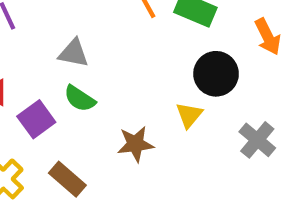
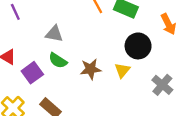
brown star: (135, 144) -> (91, 69), moved

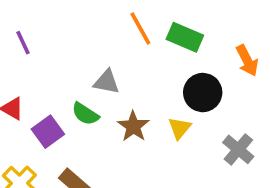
gray triangle: (54, 34) -> (107, 82), moved
brown star: (91, 69) -> (133, 126), turned -30

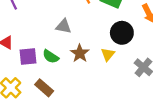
green semicircle: (85, 114) -> (51, 57), moved
purple square: (48, 132) -> (28, 57), turned 30

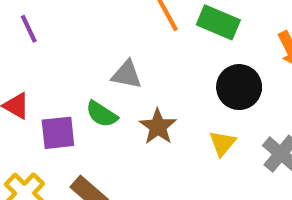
yellow triangle: (108, 54) -> (222, 143), moved
green semicircle: (51, 57) -> (102, 114), moved

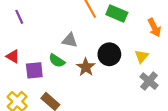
black circle: (239, 87) -> (109, 54), moved
yellow triangle: (222, 143) -> (142, 56), moved

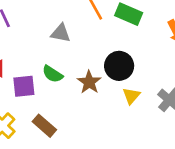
gray triangle: (70, 40) -> (61, 33), moved
yellow triangle: (142, 56) -> (131, 96), moved

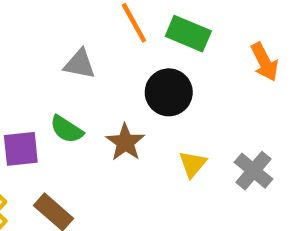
black circle: (119, 66) -> (169, 92), moved

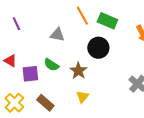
yellow triangle: (193, 164) -> (82, 97), moved

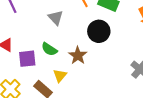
gray triangle: (57, 35) -> (56, 18), turned 35
yellow triangle: (82, 97) -> (60, 76), moved

